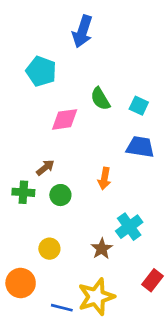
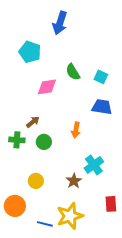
red rectangle: (153, 280) -> (111, 204), turned -42

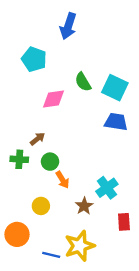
cyan square: (101, 77) -> (115, 88), size x1.6
orange arrow: (76, 130) -> (63, 180), moved, turned -42
red rectangle: (111, 204) -> (124, 222), moved

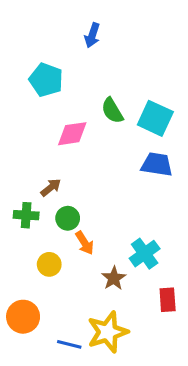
blue arrow: (68, 26) -> (92, 35), size x0.7
yellow circle: (41, 206) -> (49, 264), moved

